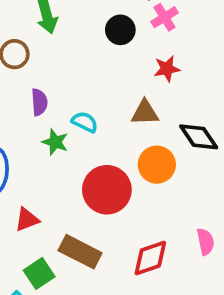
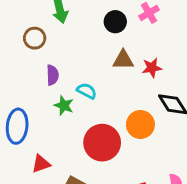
red star: (167, 69) -> (152, 68), moved
brown triangle: (145, 113) -> (123, 60), moved

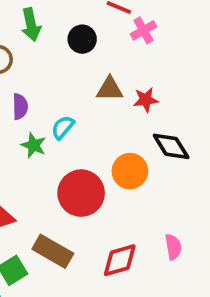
black circle: (115, 22) -> (82, 39), moved
cyan semicircle: (87, 91) -> (63, 127), turned -78

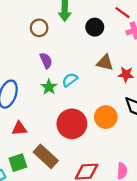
purple semicircle: (20, 107) -> (46, 61), turned -35

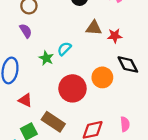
purple semicircle: (46, 61) -> (26, 31), moved
red triangle: (19, 128) -> (25, 100), turned 40

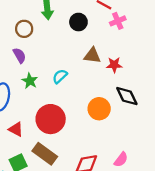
green star: (46, 58) -> (30, 81), moved
red circle: (72, 88) -> (51, 119), moved
pink semicircle: (125, 124) -> (121, 160), turned 40

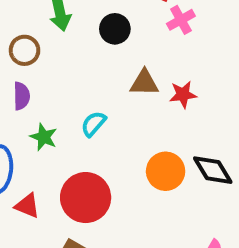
purple semicircle: (19, 55) -> (22, 96), turned 35
black diamond: (127, 96) -> (213, 170), moved
red triangle: (16, 129) -> (27, 206), moved

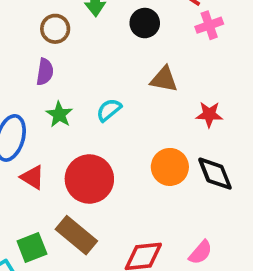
red star: (183, 94) -> (209, 114), moved

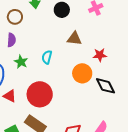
cyan semicircle: (109, 110) -> (47, 57), turned -32
orange circle: (170, 167) -> (82, 73), moved

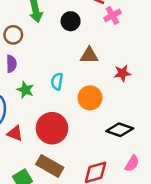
orange circle: (82, 73) -> (90, 98), moved
black diamond: (106, 86) -> (120, 130), moved, turned -40

